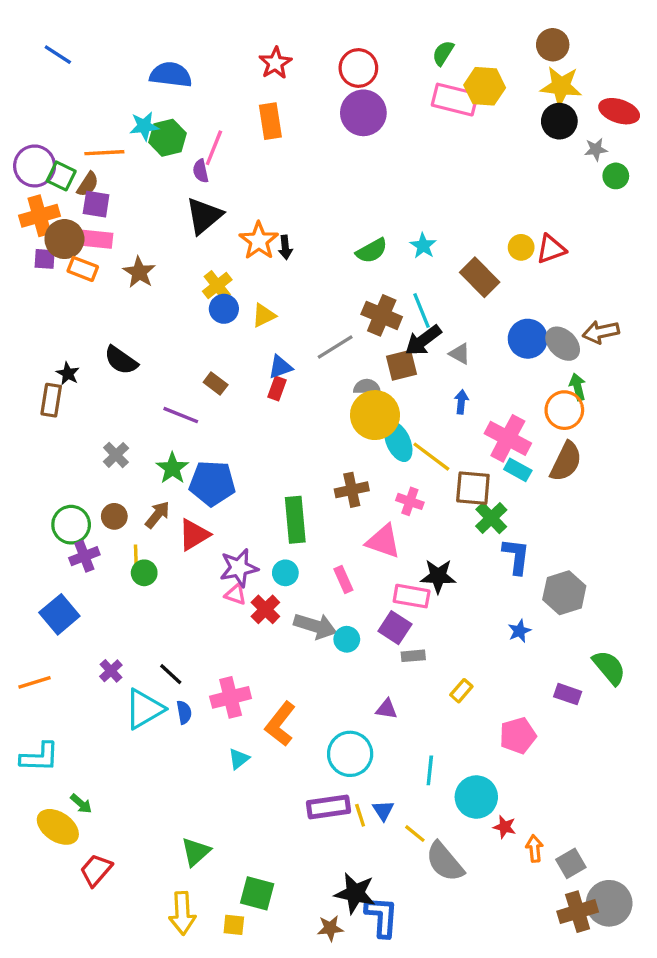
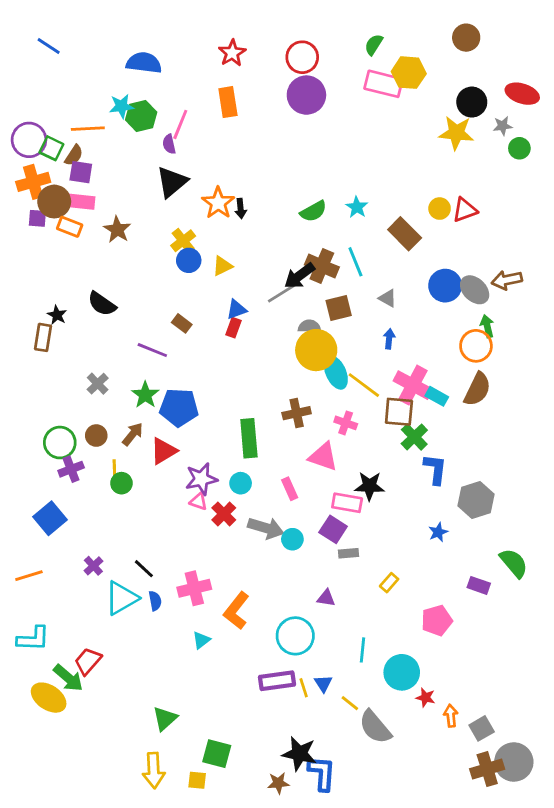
yellow star: (561, 86) -> (456, 133), moved
black arrow: (423, 340) -> (299, 276), moved
pink cross: (508, 438) -> (413, 385), moved
green arrow: (81, 804) -> (68, 678), size x1.6
red trapezoid: (96, 870) -> (88, 661), moved

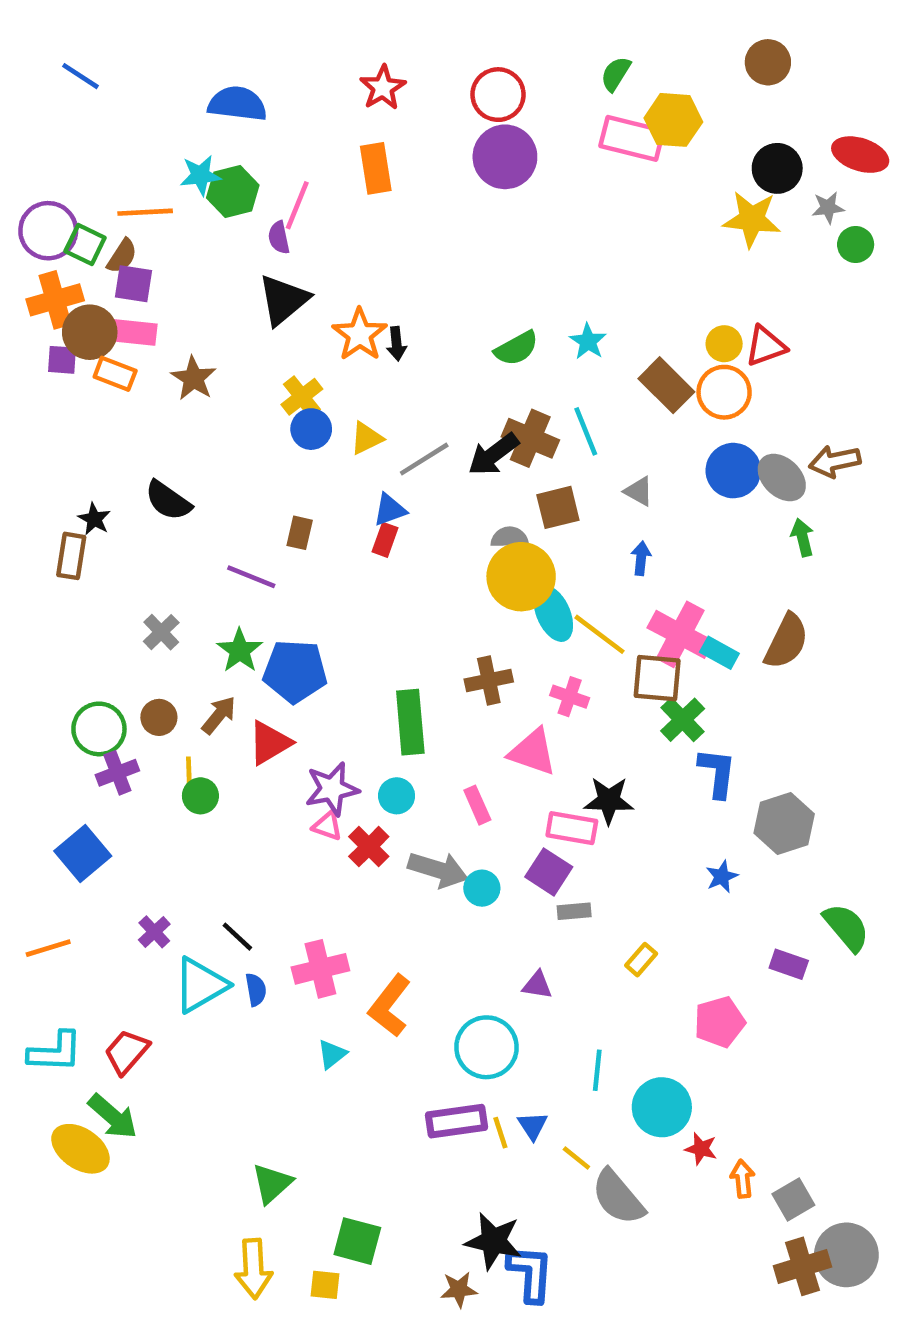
gray line: (283, 293) -> (424, 459), moved
brown rectangle: (182, 323) -> (300, 533), turned 66
orange circle: (476, 346) -> (724, 392), moved
red trapezoid: (88, 661) -> (127, 1052), moved

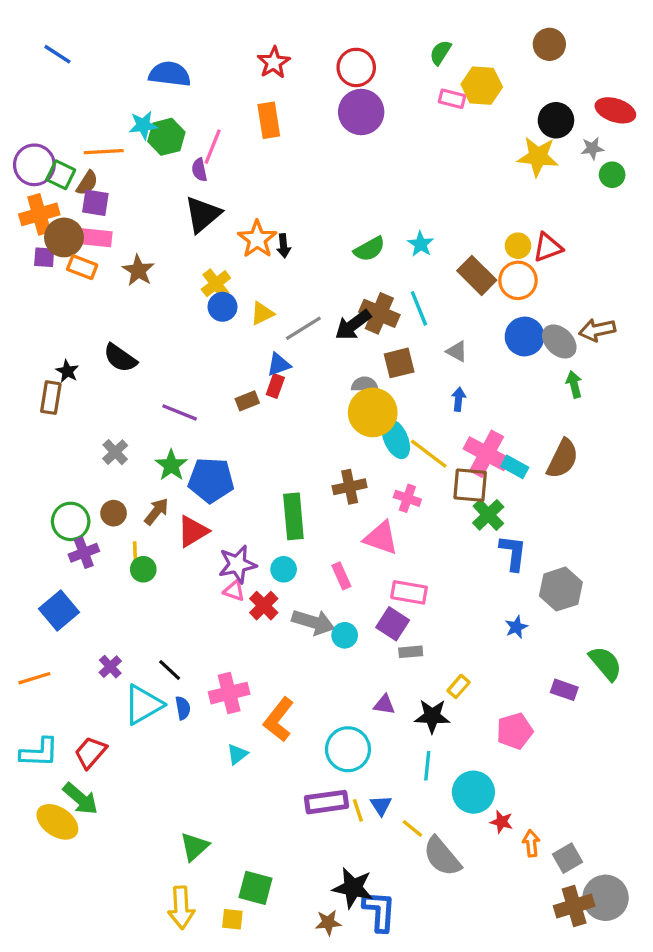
pink rectangle: (632, 138) -> (452, 99), size x0.6
brown rectangle: (300, 533) -> (247, 401), moved, turned 55
black star: (609, 800) -> (432, 716), moved

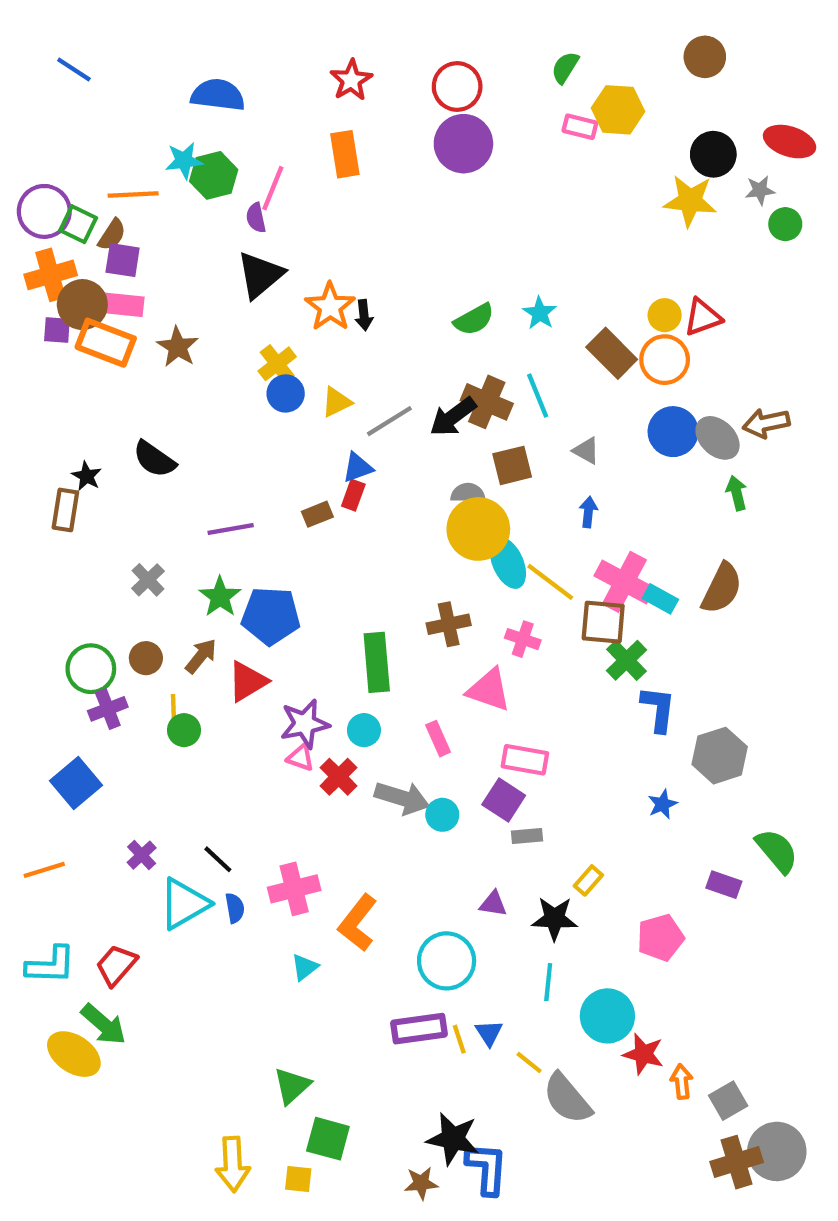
orange rectangle: (82, 267) -> (106, 343), size x1.5
purple line: (180, 412) -> (231, 529), turned -32
red star: (501, 822) -> (643, 1054), size x1.4
green triangle: (194, 847) -> (292, 1086), moved

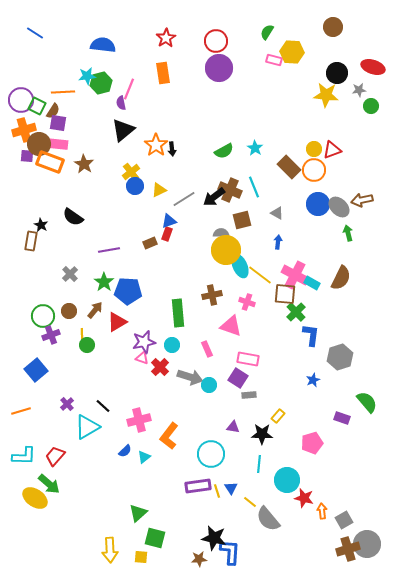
blue semicircle: (235, 908) -> (125, 451), moved, turned 56

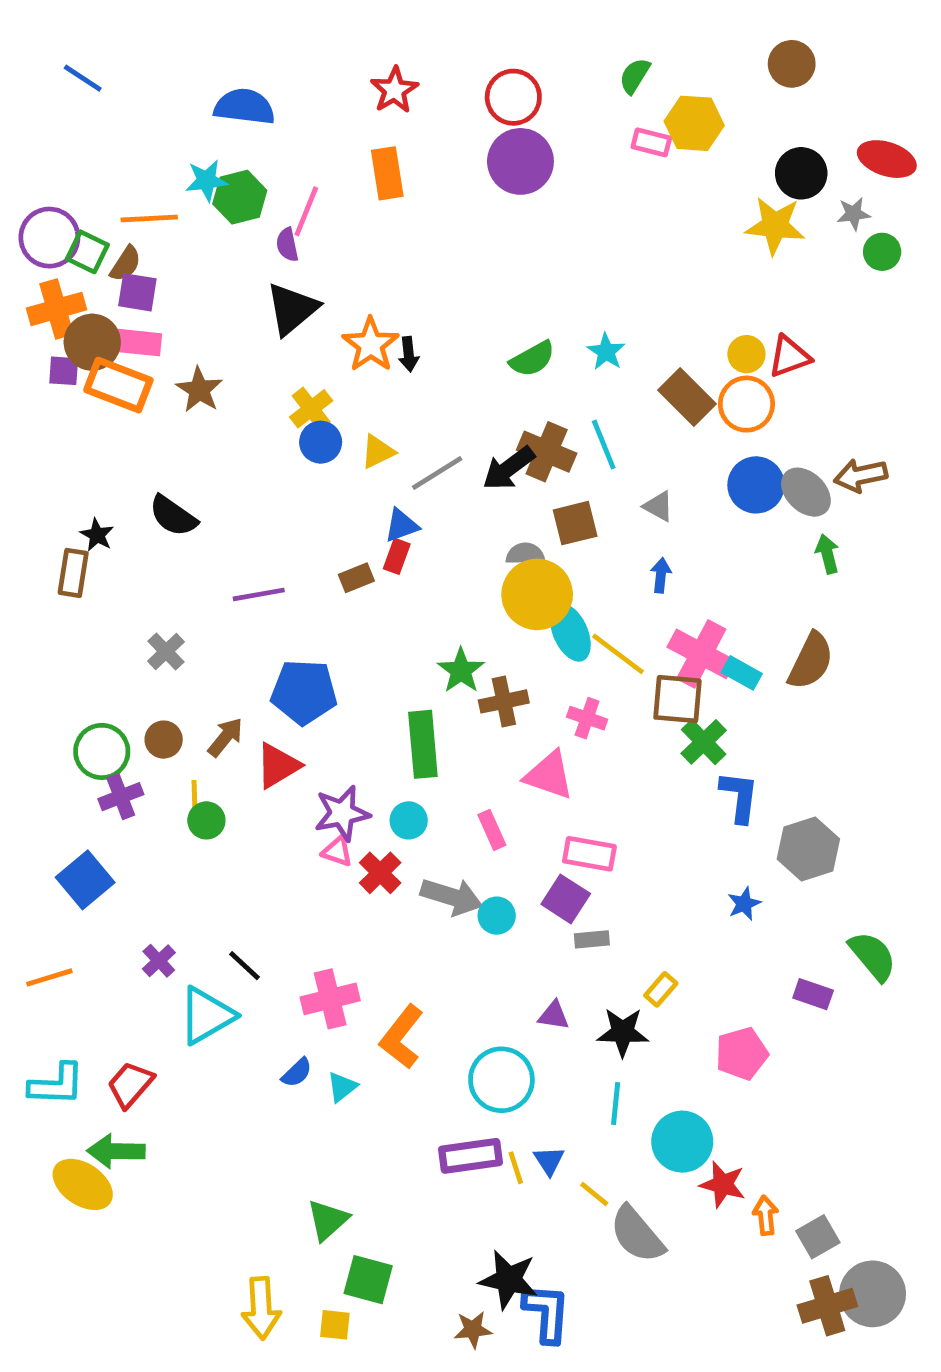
green star: (104, 282) -> (461, 671), moved
green arrow: (49, 484) -> (116, 1151), turned 140

